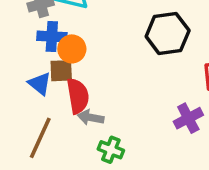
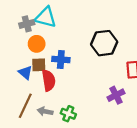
blue cross: (52, 36) -> (61, 59), moved
orange circle: (72, 49) -> (37, 44), moved
gray arrow: (91, 117) -> (45, 111), moved

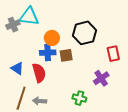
orange circle: (37, 44) -> (52, 38), moved
brown square: (39, 65) -> (66, 55), moved
green cross: (68, 114) -> (79, 98), moved

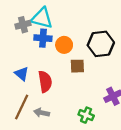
blue cross: (48, 53) -> (43, 38), moved

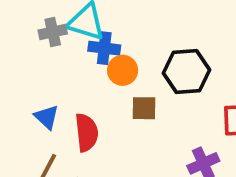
blue cross: (43, 38) -> (104, 48), moved

